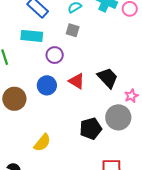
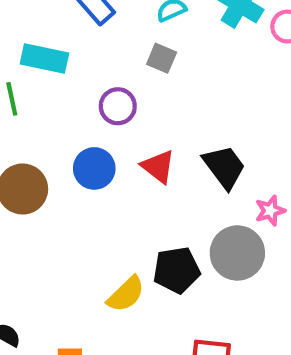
cyan rectangle: (32, 36) -> (44, 59), moved
yellow semicircle: (42, 143) -> (126, 294), moved

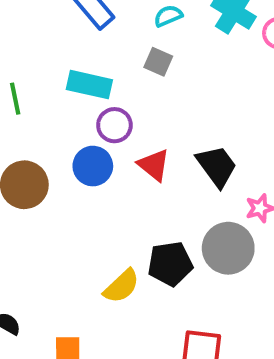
cyan rectangle: (44, 59) -> (89, 85), moved
purple circle: (118, 106) -> (114, 125), moved

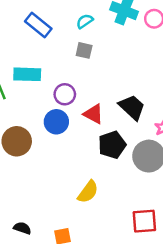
cyan rectangle: (89, 85) -> (27, 74), moved
black pentagon: (170, 264) -> (112, 145), moved

